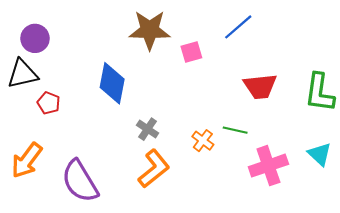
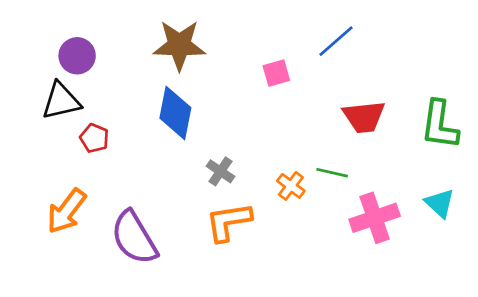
brown star: (150, 30) -> (179, 45), moved
orange L-shape: (154, 169) -> (228, 222), turned -150

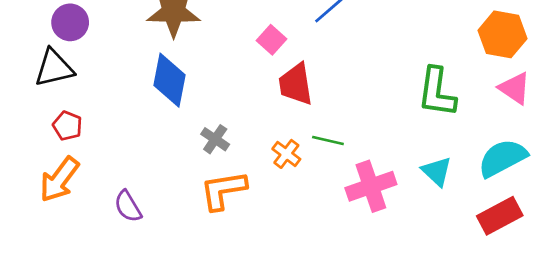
pink square: (276, 73) -> (272, 40), turned -32
red trapezoid: (364, 117) -> (296, 84), moved, turned 87
red pentagon: (94, 138) -> (67, 126), moved
purple semicircle: (134, 238) -> (128, 206), size x0.6

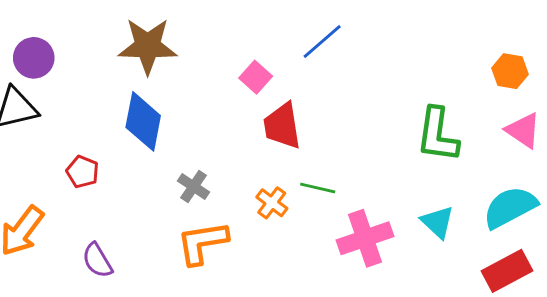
orange hexagon: (503, 34) -> (510, 71), size x0.7
red pentagon: (67, 126) -> (83, 172), moved

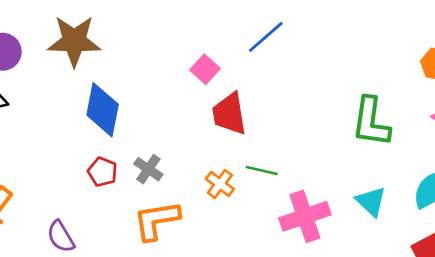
brown star: (148, 46) -> (74, 41), moved
red pentagon: (83, 172) -> (103, 172), moved

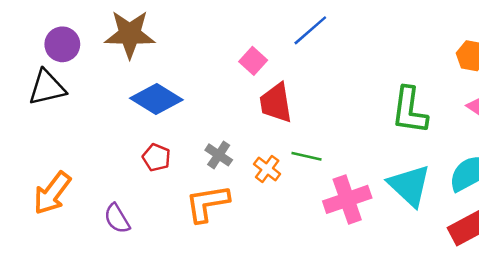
blue diamond: (103, 110) -> (156, 99), turned -69
gray cross: (148, 169) -> (219, 155), moved
cyan triangle: (371, 201) -> (410, 185), size x1.5

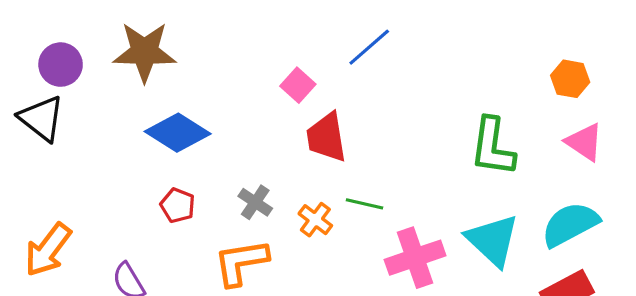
black triangle: (47, 88) -> (42, 118), turned 51

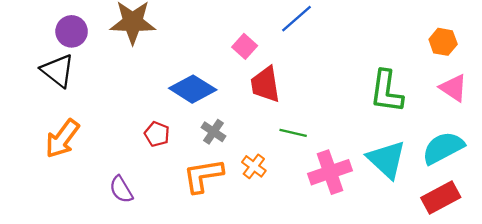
blue diamond: (178, 133) -> (193, 89), moved
orange cross: (315, 220) -> (254, 166), moved
orange arrow: (48, 250) -> (62, 139), moved

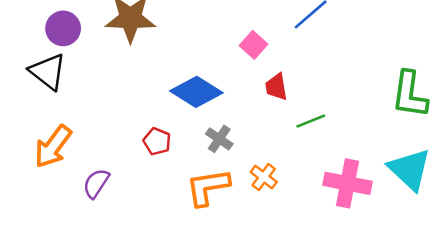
red trapezoid: (265, 84) -> (276, 87), size x0.7
green line: (293, 133) -> (311, 121), moved, turned -35
pink cross: (330, 172) -> (347, 183), turned 30
purple semicircle: (121, 189) -> (96, 183), moved, turned 64

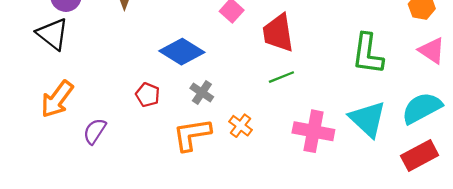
red trapezoid: (276, 87) -> (278, 33), moved, size x1.6

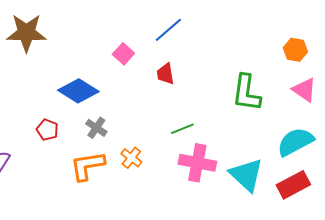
red trapezoid: (278, 33) -> (165, 74), size x0.6
green line: (281, 77) -> (182, 129), moved
cyan triangle: (368, 119) -> (246, 175), moved

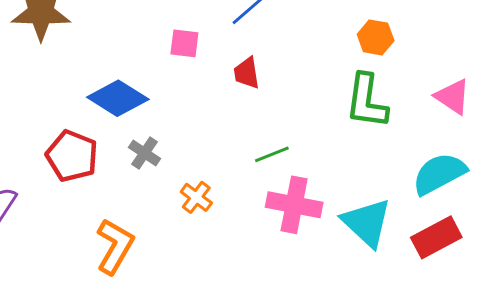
orange hexagon: (295, 50) -> (376, 37), moved
pink square: (123, 54) -> (184, 43), turned -35
red pentagon: (47, 130) -> (72, 156), size x1.6
orange L-shape: (87, 166) -> (115, 246), moved, turned 129

